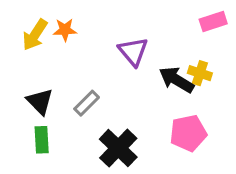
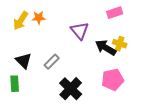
pink rectangle: (213, 21) -> (115, 13), moved
green rectangle: (42, 140) -> (15, 84), moved

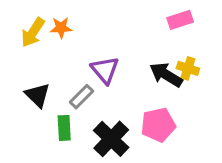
purple triangle: (80, 31) -> (105, 70), moved
pink pentagon: (113, 80) -> (158, 125), moved
green rectangle: (15, 84) -> (64, 128), moved

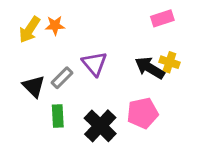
gray rectangle: (81, 97) -> (62, 78), moved

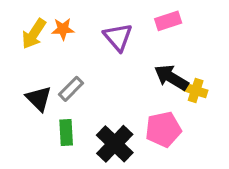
pink rectangle: (162, 18) -> (168, 21), moved
yellow cross: (169, 62) -> (196, 90), moved
purple triangle: (95, 64) -> (118, 37), moved

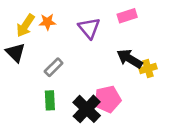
yellow cross: (196, 90) -> (148, 68), turned -35
black triangle: (39, 99) -> (16, 53), moved
pink pentagon: (163, 129) -> (108, 99), moved

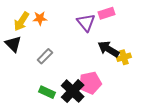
purple triangle: (89, 28) -> (86, 22), moved
green rectangle: (50, 100) -> (47, 92), moved, turned -63

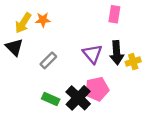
pink rectangle: (106, 13) -> (114, 14), turned -63
purple triangle: (86, 22) -> (92, 54), moved
black arrow: (109, 49) -> (117, 53), turned -125

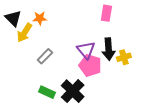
yellow arrow: (23, 23) -> (24, 33), moved
black triangle: (14, 47) -> (13, 18), moved
pink pentagon: (97, 89) -> (90, 65), moved, turned 30

